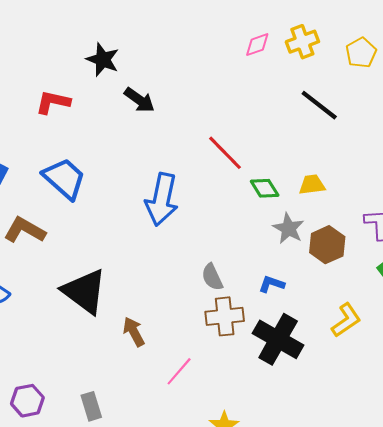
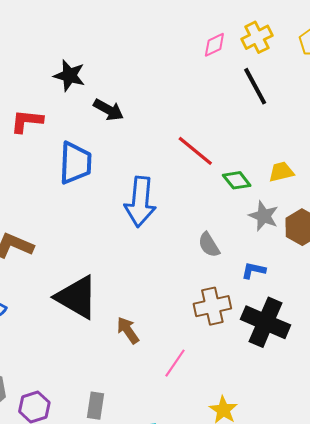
black line: (319, 105) -> (255, 86), moved, turned 30
blue trapezoid: (64, 178) -> (75, 163), moved, turned 57
gray semicircle: (212, 277) -> (209, 245), moved
gray rectangle: (91, 406) -> (95, 406), turned 32

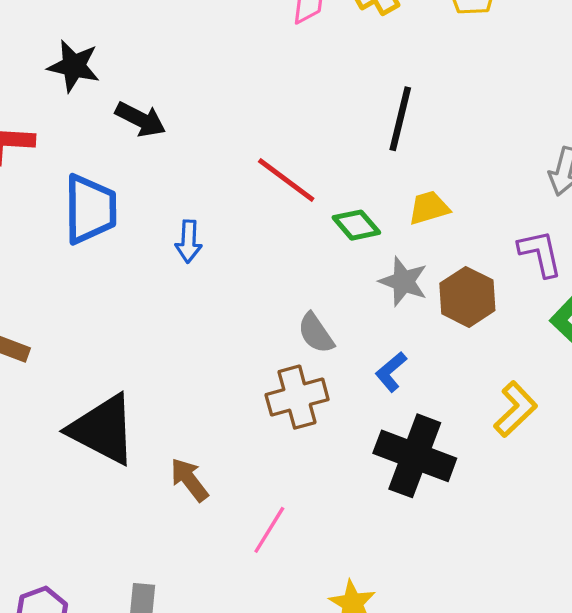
black line: (255, 86) -> (400, 119), moved, turned 45
blue arrow: (140, 202) -> (189, 241), moved, size x0.5
blue L-shape: (254, 270) -> (391, 372), turned -50
brown cross: (212, 306) -> (297, 397), moved

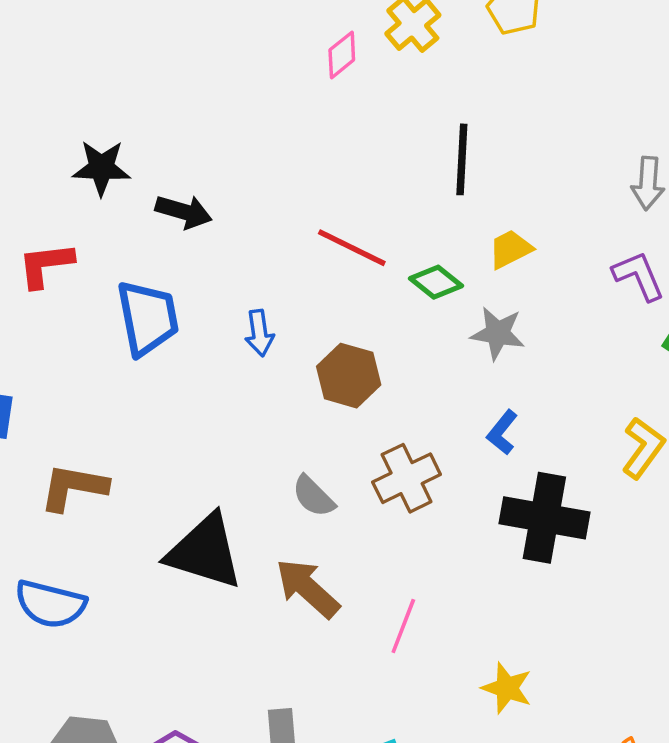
brown hexagon: (467, 297) -> (349, 376), moved
gray semicircle: (316, 333) -> (313, 496), moved
brown arrow: (189, 480) -> (308, 588), size x1.4

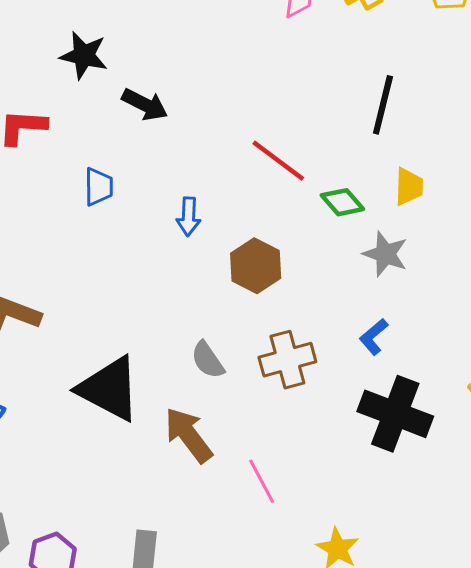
yellow trapezoid: (510, 249) -> (409, 187), turned 108
blue trapezoid: (148, 318) -> (99, 187), size x0.6
pink line: (403, 626) -> (262, 481), turned -60

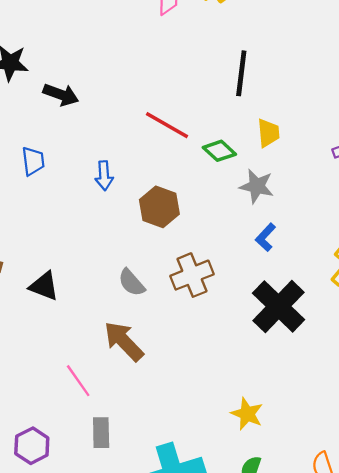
blue L-shape: (374, 337) -> (266, 237), moved
black triangle: (109, 389) -> (44, 286), moved, size x0.6
black cross: (395, 414) -> (279, 306), turned 30
pink line: (262, 481) -> (78, 381), moved

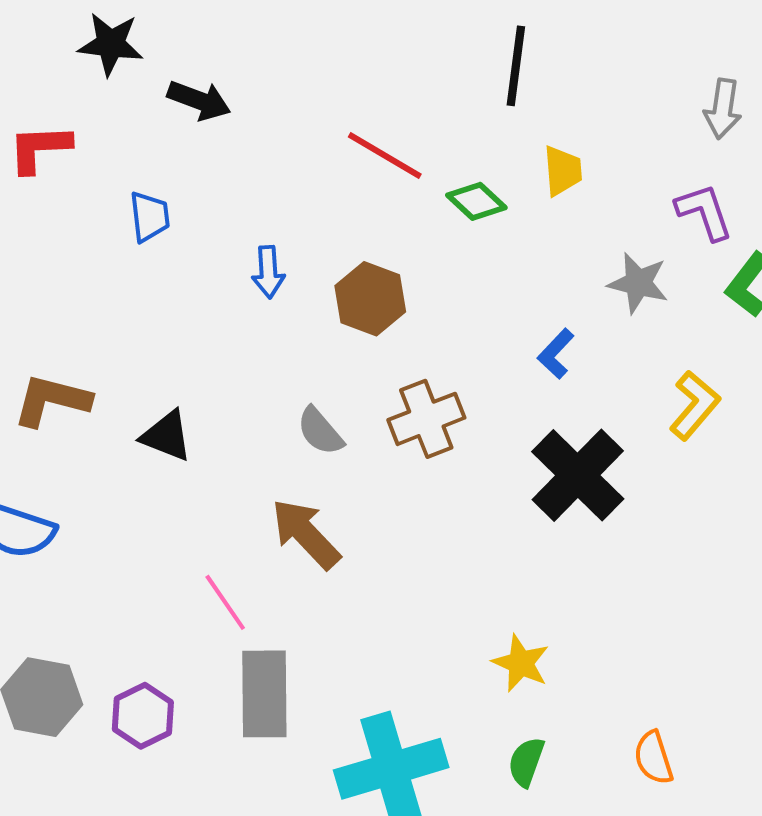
blue arrow: (104, 176) -> (268, 272), moved
gray star: (257, 186) -> (638, 283), moved
gray rectangle: (101, 433) -> (264, 694), size x1.6

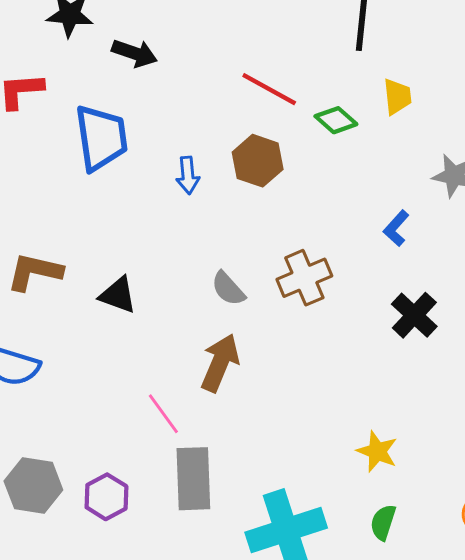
blue trapezoid: (150, 217) -> (101, 138), size x1.8
brown hexagon: (370, 299) -> (258, 161), moved
black cross: (578, 475) -> (414, 315), size x0.7
brown arrow: (306, 534) -> (220, 363), turned 68

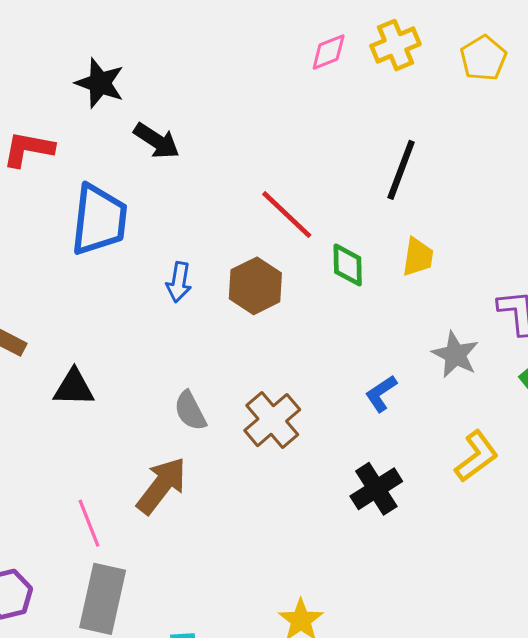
green diamond: (336, 120) -> (348, 265), turned 33
brown cross: (304, 278) -> (272, 420), turned -32
black triangle: (118, 295) -> (74, 388), turned -33

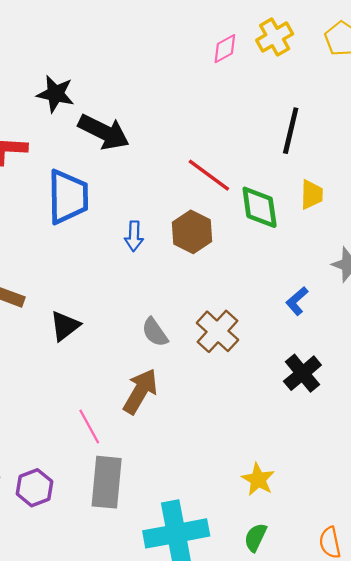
black arrow: (157, 141) -> (104, 132), size x1.4
green diamond: (348, 265) -> (260, 207), size x1.4
black triangle: (74, 388) -> (65, 326), turned -32

